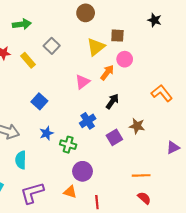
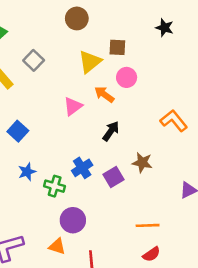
orange arrow: (107, 73) -> (104, 94), turned -91
blue cross: (88, 121) -> (82, 168), moved
red semicircle: (144, 198) -> (151, 254), turned 104

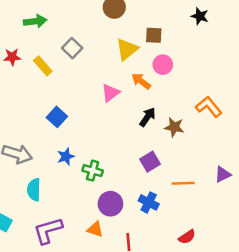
brown star: (142, 163) -> (174, 127), moved
blue cross: (82, 168) -> (149, 202), moved, turned -30
orange line: (148, 225) -> (183, 183), moved

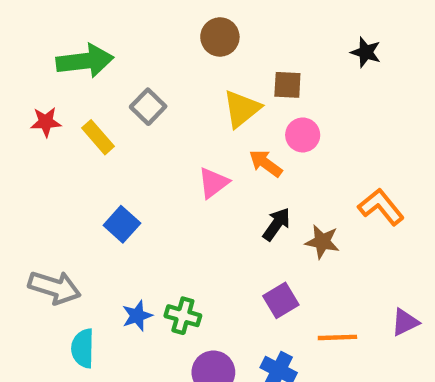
green arrow: (35, 21) -> (85, 61), size x1.4
blue star: (66, 157) -> (137, 316), moved

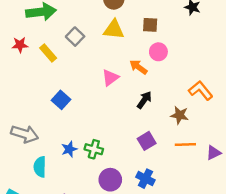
yellow triangle: (242, 109) -> (114, 30), moved, turned 45
brown star: (322, 242) -> (180, 115), moved
orange line: (337, 337) -> (185, 144), moved

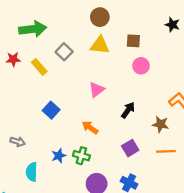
orange arrow: (138, 67) -> (90, 128), moved
gray arrow: (25, 134) -> (18, 142), size x0.6

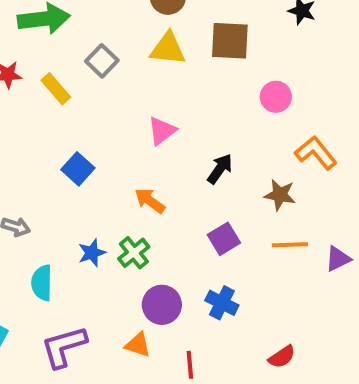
brown square: (133, 41) -> (230, 41), size x1.5
pink circle: (141, 66) -> (276, 97), moved
green cross: (81, 156) -> (134, 253), turned 35

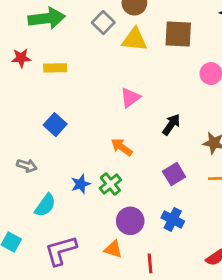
gray square: (102, 61) -> (103, 23), moved
yellow rectangle: (56, 89) -> (55, 68), turned -50
blue square: (78, 169) -> (55, 125), moved
cyan semicircle: (42, 283) -> (45, 205), turned -145

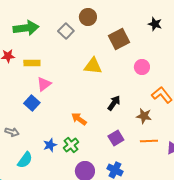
brown square: (178, 34) -> (119, 39), turned -30
yellow triangle: (134, 40) -> (93, 66), moved
pink triangle: (130, 98) -> (44, 84), moved

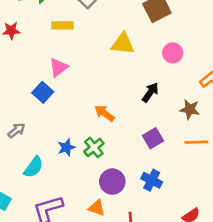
yellow rectangle: (32, 63) -> (62, 25), moved
pink circle: (142, 67) -> (173, 53), moved
gray arrow: (12, 132) -> (17, 130), turned -56

